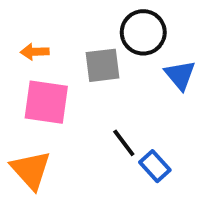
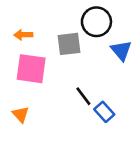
orange triangle: (31, 170) -> (21, 114), size x0.6

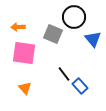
gray square: (69, 44) -> (53, 34), turned 30
orange triangle: (21, 114) -> (25, 88), moved

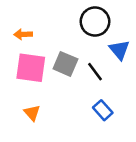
gray square: (53, 34) -> (65, 64), moved
black line: (64, 74) -> (95, 72), moved

